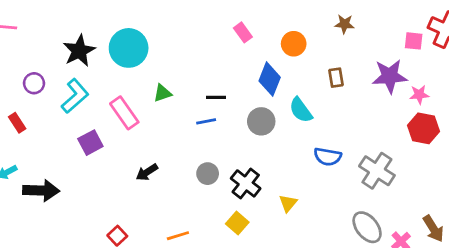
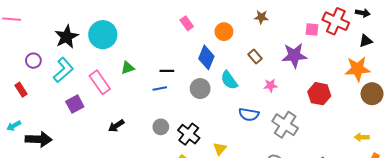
brown rectangle: (336, 78) -> (255, 56), turned -32
pink star: (419, 95) -> (271, 85), moved

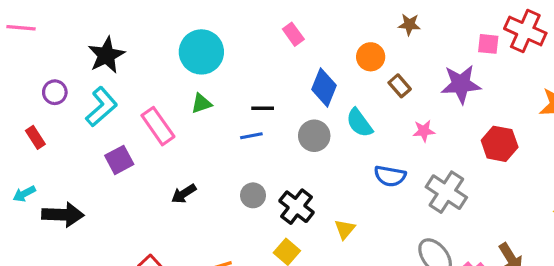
orange circle: (224, 32) -> (371, 57), moved
cyan circle: (103, 35) -> (201, 52), moved

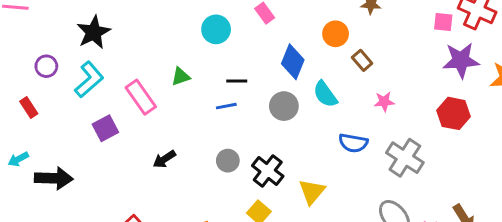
cyan circle: (201, 52) -> (216, 29), moved, size x0.7
purple star: (461, 84) -> (461, 60), moved
yellow triangle: (345, 229) -> (312, 192), size x1.4

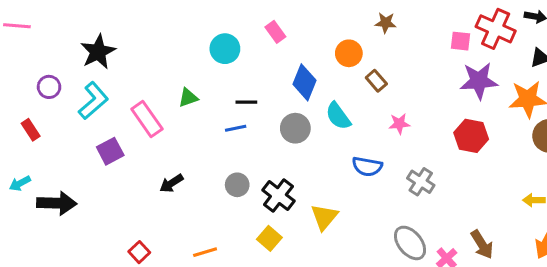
gray cross: (405, 158) -> (421, 182), size x0.7

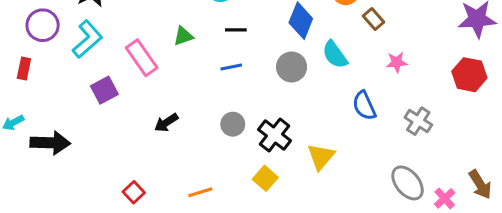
purple circle: (49, 87) -> (43, 25), size x1.4
black line: (246, 102) -> (236, 30), moved
red rectangle: (31, 130) -> (24, 69), turned 45
blue semicircle: (367, 166) -> (364, 106), turned 56

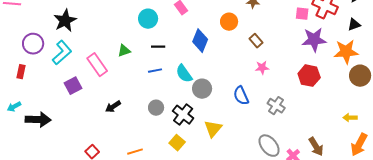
brown rectangle: (373, 19) -> (256, 41), moved
cyan semicircle: (335, 55) -> (184, 74), moved
gray circle: (292, 67) -> (202, 89), moved

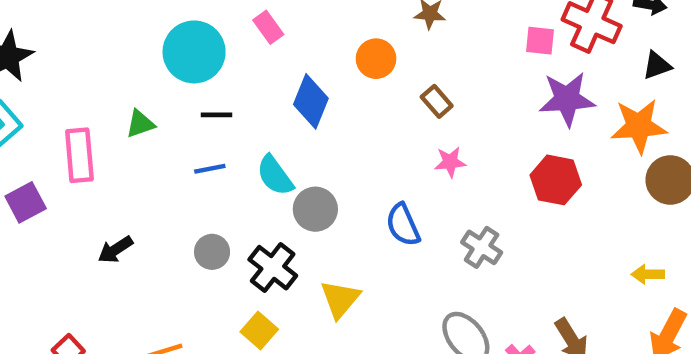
cyan circle: (148, 19) -> (194, 52), size x1.4
pink rectangle: (97, 65) -> (79, 155), turned 30

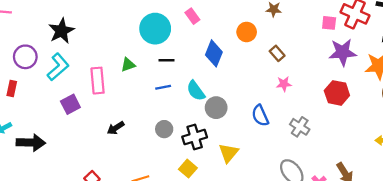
black cross: (273, 268) -> (195, 137), turned 35

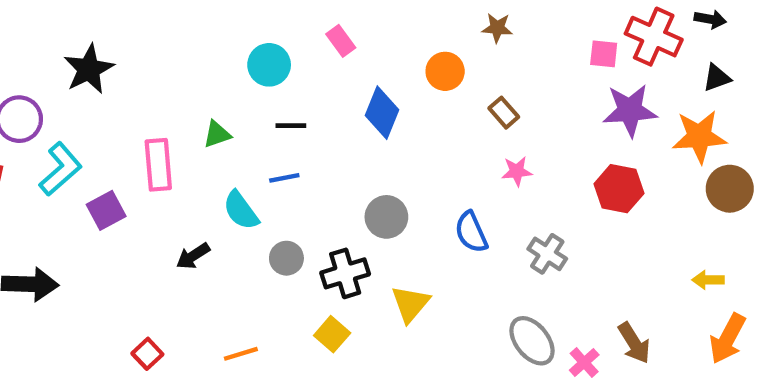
cyan circle: (155, 29) -> (269, 65), size x0.7
cyan L-shape: (58, 67) -> (60, 169), moved
cyan semicircle: (196, 91) -> (241, 210), moved

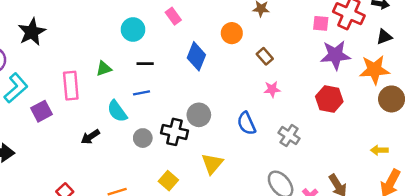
black cross: (345, 273) -> (174, 132), moved, turned 30

